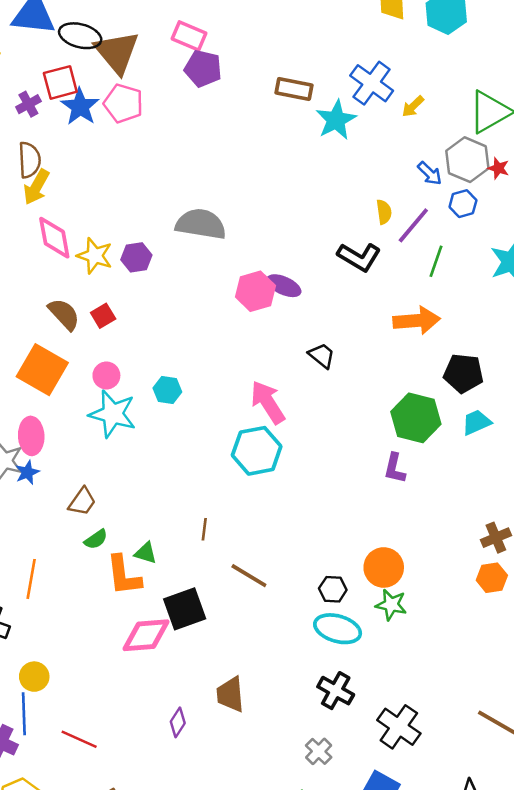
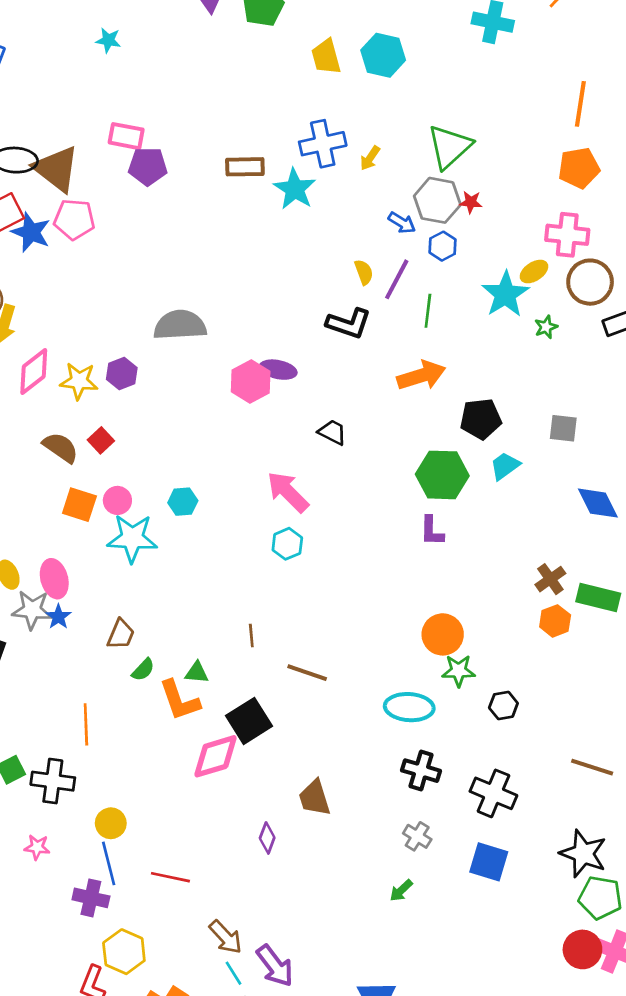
blue cross: (372, 83) -> (323, 144), turned -36
pink diamond: (54, 238) -> (34, 372), turned 75
orange square: (42, 370) -> (79, 505), moved, size x0.7
cyan hexagon: (257, 451) -> (287, 544), size x0.6
black hexagon: (333, 589) -> (503, 706), moved

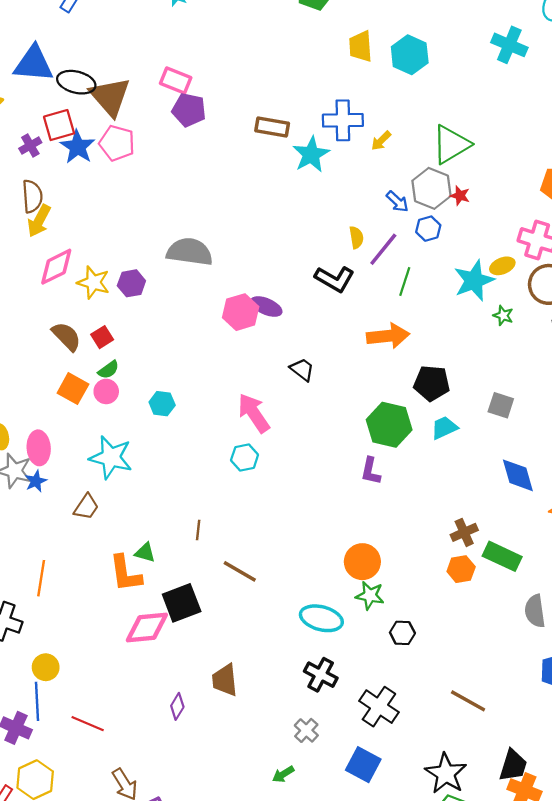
green star: (546, 327) -> (503, 315), turned 30
cyan star: (132, 538) -> (111, 457), moved
green semicircle: (143, 670) -> (108, 370), moved

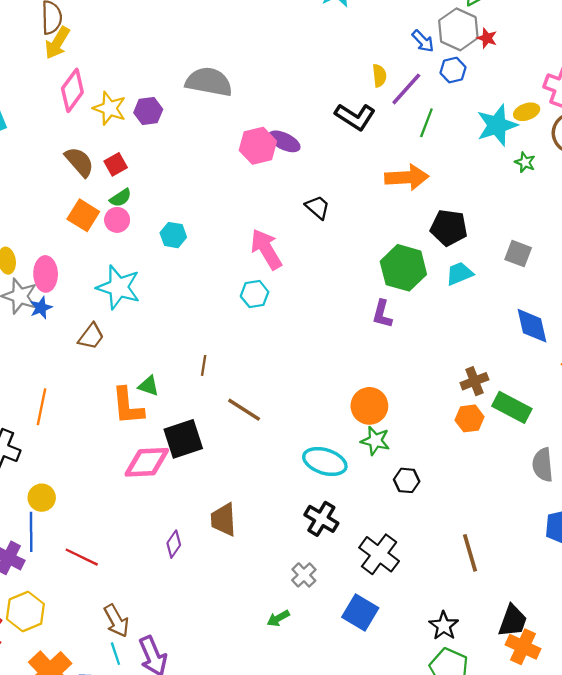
pink diamond: (56, 267) -> (72, 90), turned -30
brown line: (468, 701) -> (470, 553), turned 42
black star: (446, 773) -> (444, 626), size x0.7

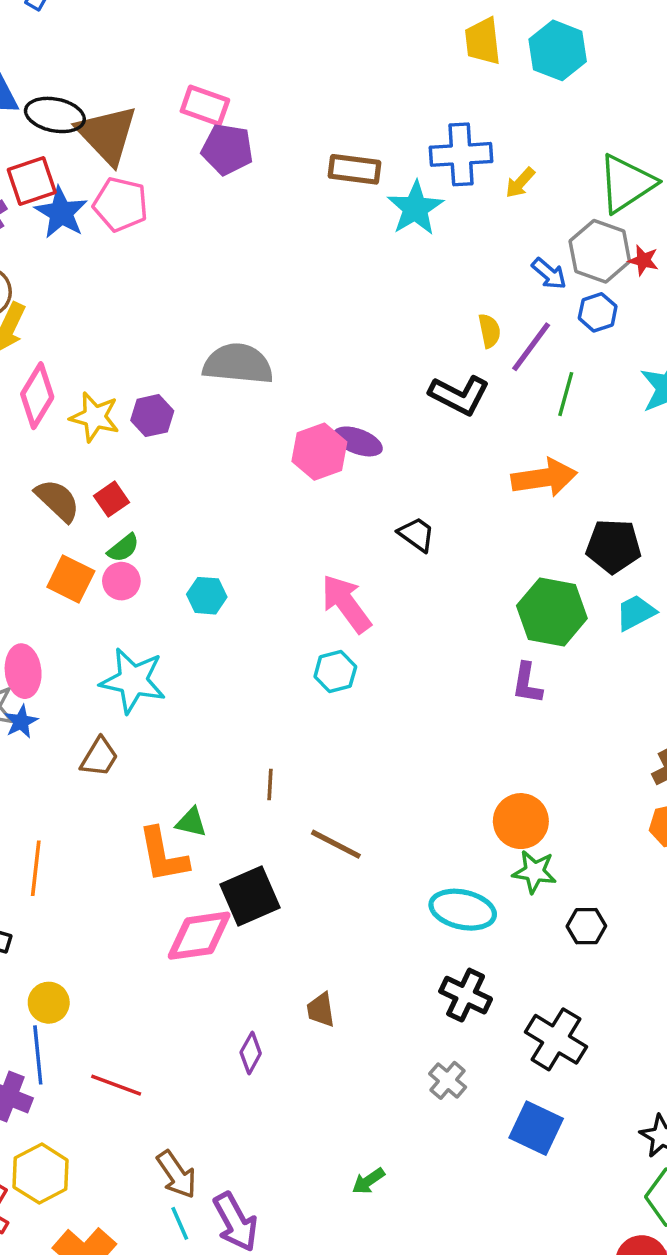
brown trapezoid: (223, 520) -> (321, 1010), size x0.7
green arrow: (278, 618) -> (368, 1181), moved

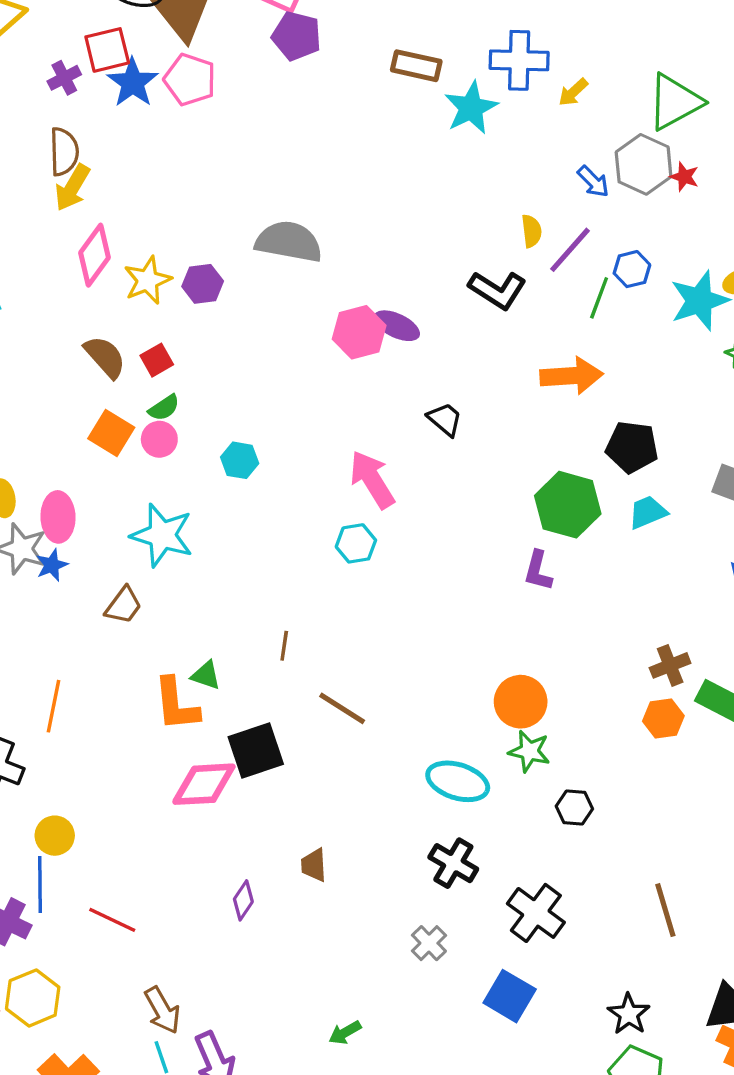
blue hexagon: (598, 312) -> (632, 269), moved
yellow star: (95, 417) -> (147, 280), turned 30

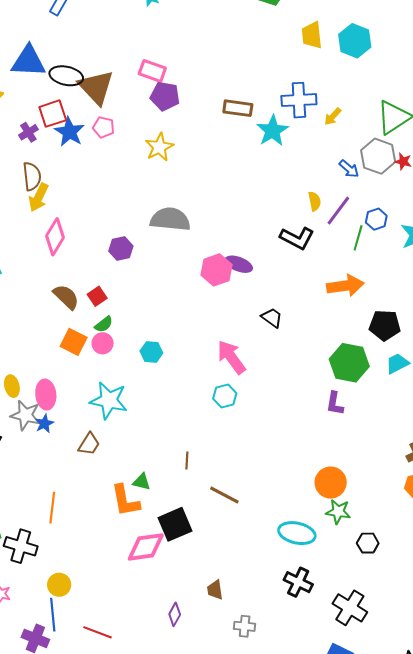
pink pentagon: (190, 80) -> (104, 127), size x0.7
yellow star: (147, 280) -> (159, 147), moved
gray cross: (429, 943) -> (245, 626), moved, turned -35

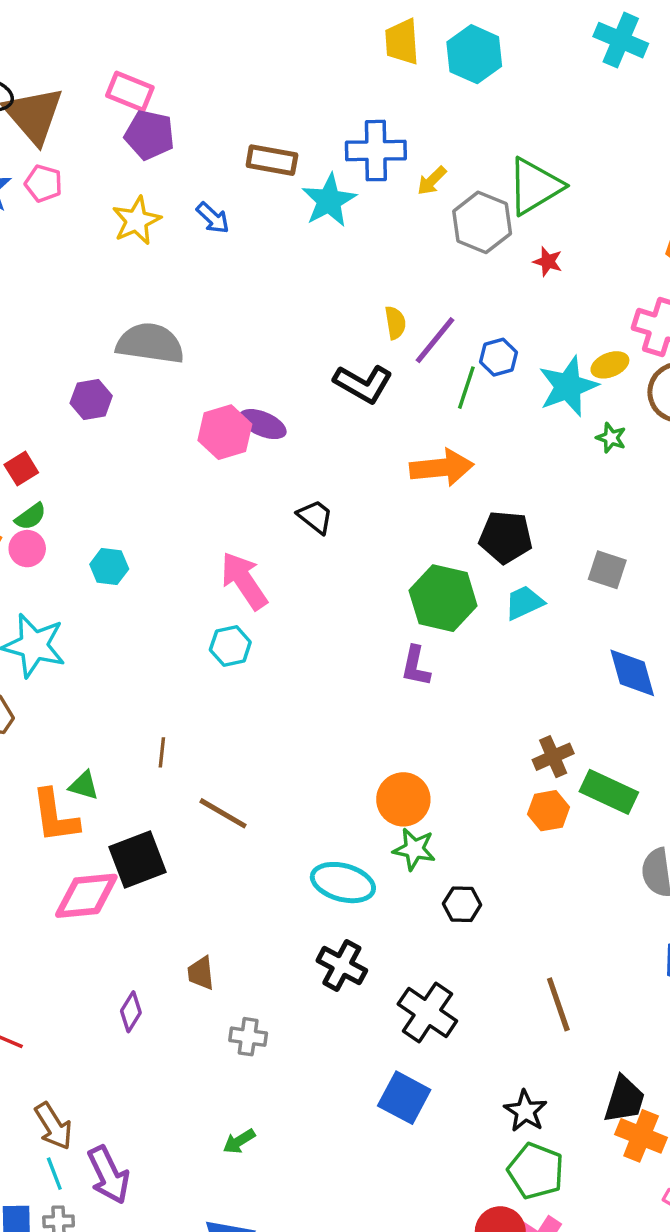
gray hexagon: (378, 156) -> (482, 222), moved
blue arrow: (349, 169) -> (213, 218), moved
purple hexagon: (121, 249) -> (91, 399), moved

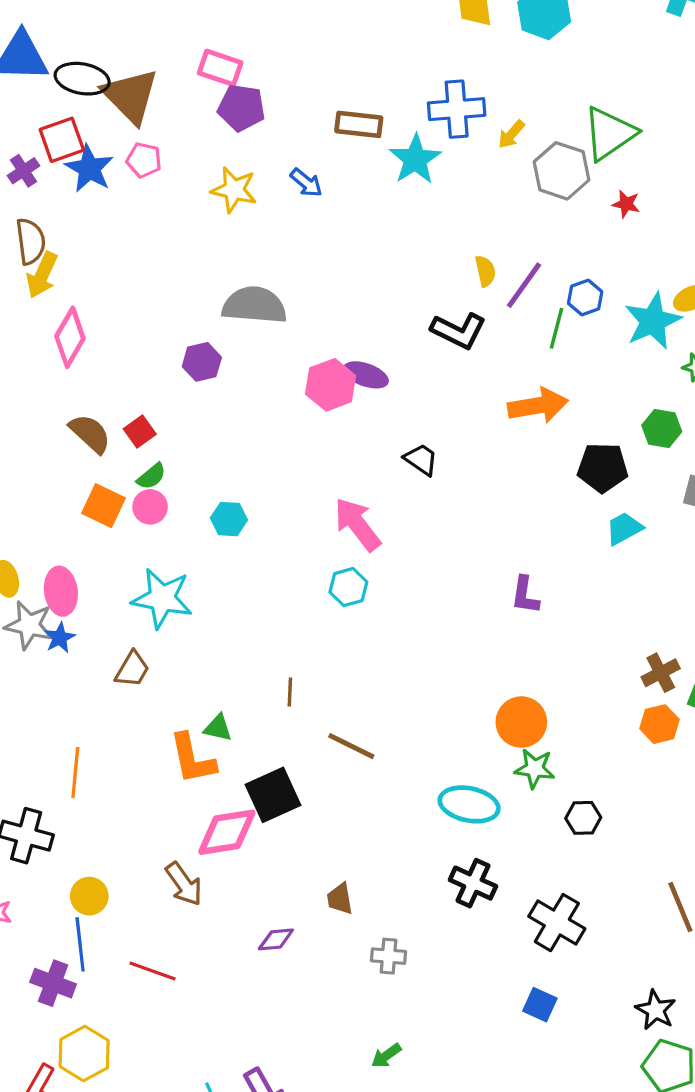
yellow star: (136, 221) -> (234, 190), turned -30
green hexagon: (443, 598) -> (662, 429), moved, size x0.6
purple diamond: (131, 1012) -> (276, 939), turned 57
blue square: (404, 1098) -> (540, 1005), size x0.7
brown arrow: (54, 1126) -> (184, 884), moved

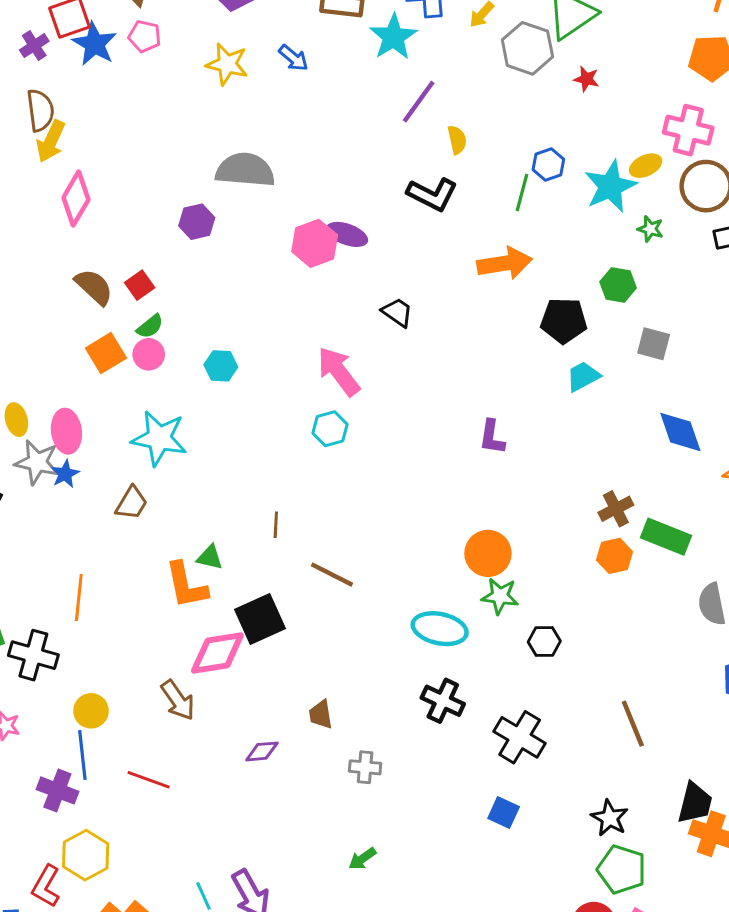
purple line: (524, 285) -> (419, 102), moved
orange square: (104, 506) -> (106, 353), turned 33

